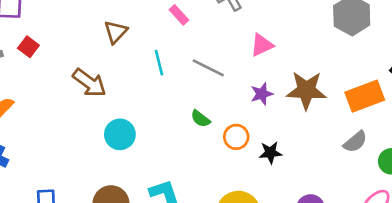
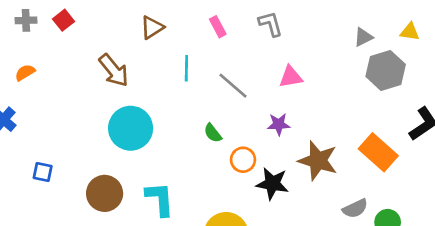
brown star: (306, 90) -> (318, 161), moved
orange rectangle: (365, 96) -> (378, 152), turned 48
cyan circle: (120, 134) -> (131, 128), size x1.4
gray semicircle: (355, 142) -> (355, 209), moved
black star: (270, 153) -> (272, 184), size x1.4

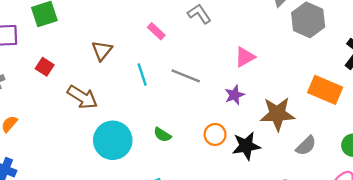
red square: (63, 20) -> (45, 67), moved
pink triangle: (291, 77) -> (245, 57), moved
green semicircle: (213, 133) -> (162, 135), moved
gray semicircle: (355, 209) -> (306, 146), moved

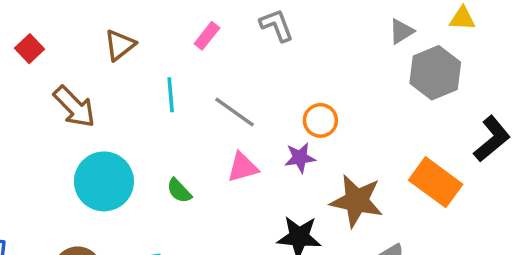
pink rectangle: (156, 31) -> (207, 36), turned 72
pink triangle: (245, 57) -> (243, 167), moved
orange circle: (215, 134) -> (320, 120), moved

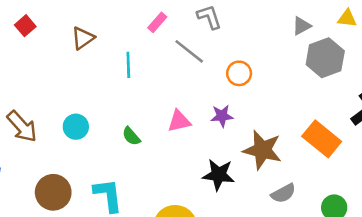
brown triangle: (120, 45) -> (83, 38), moved
brown arrow: (74, 107) -> (22, 127), moved
gray line: (235, 112) -> (189, 51), moved
orange circle: (320, 120) -> (239, 73), moved
cyan circle: (104, 181) -> (76, 127), size x0.6

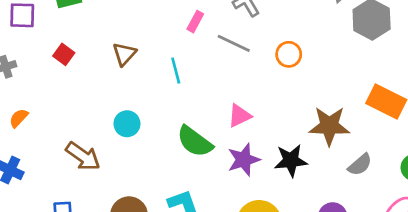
purple star: (222, 116) -> (244, 160), moved, size x1.4
cyan circle: (76, 127) -> (127, 124), moved
green semicircle: (131, 136) -> (195, 141), size x1.8

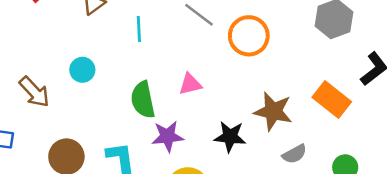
orange circle: (289, 54) -> (249, 36), size x1.6
green semicircle: (195, 141) -> (143, 100), turned 30
purple star: (244, 160) -> (168, 136), moved

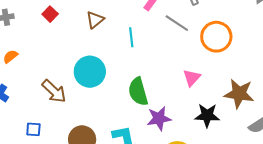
cyan circle: (82, 70) -> (90, 72), size x1.6
pink triangle: (190, 84) -> (192, 78), moved, turned -30

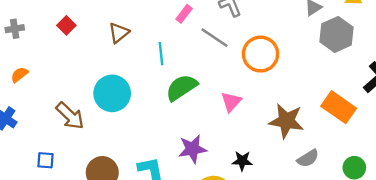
green semicircle: (138, 92) -> (182, 88), moved, turned 72
black star: (207, 115) -> (242, 161), moved, size x0.7

